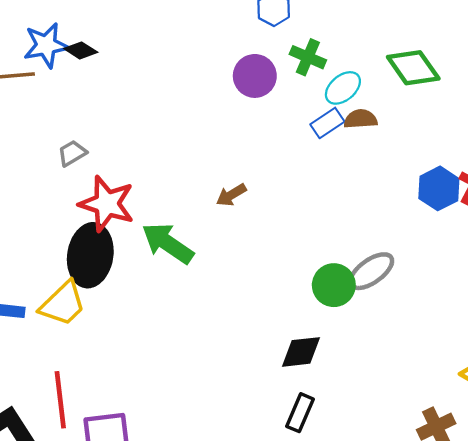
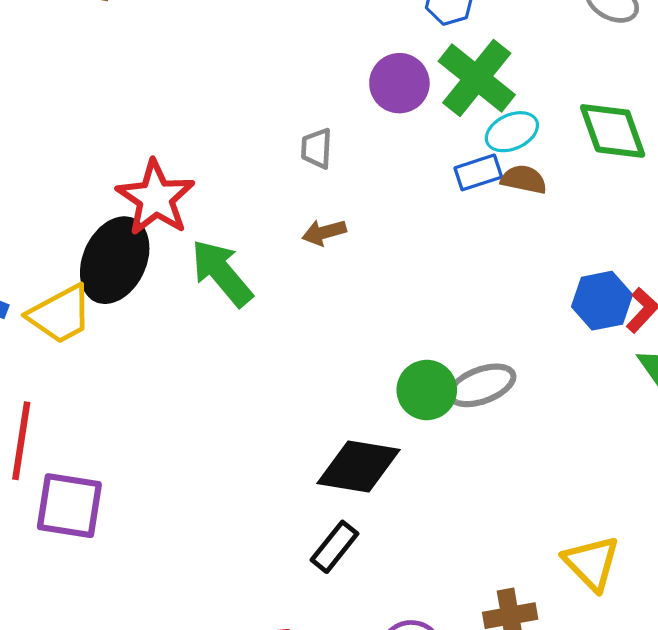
green cross: (308, 57) -> (477, 78), size x1.6
gray trapezoid: (72, 153) -> (317, 148), moved, turned -72
black diamond: (301, 352) -> (358, 467), size x1.4

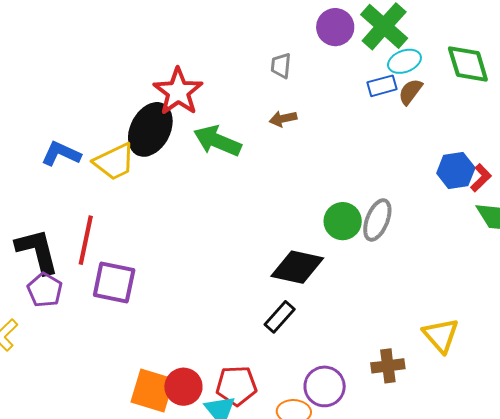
brown semicircle: (524, 179) -> (410, 92), turned -68
green arrow: (222, 273) -> (217, 141), turned -30
gray ellipse: (482, 385) -> (377, 220), turned -51

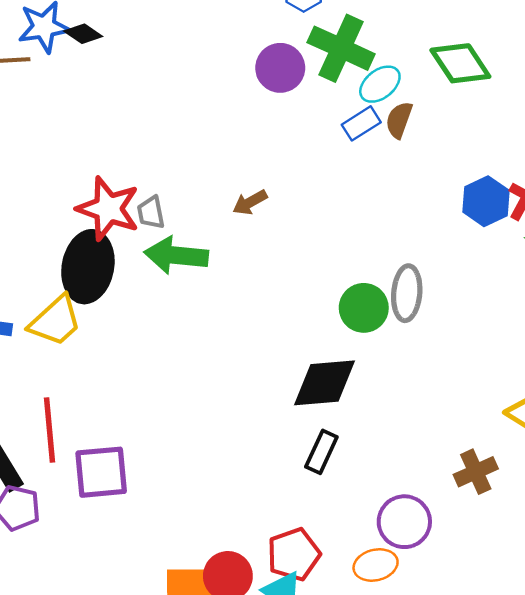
gray trapezoid: (281, 66) -> (151, 212), moved

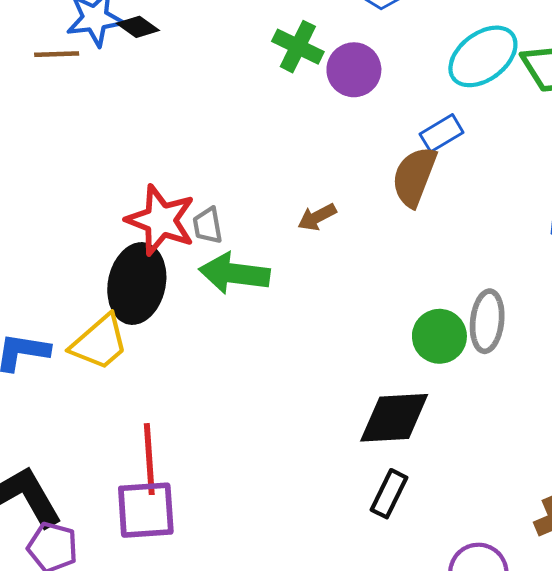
green cross: (341, 48) -> (298, 47), moved, size x0.7
cyan ellipse: (380, 84) -> (483, 56), moved, size x1.5
brown semicircle: (399, 120) -> (414, 177), moved, size x1.5
red line: (50, 430) -> (149, 459), moved

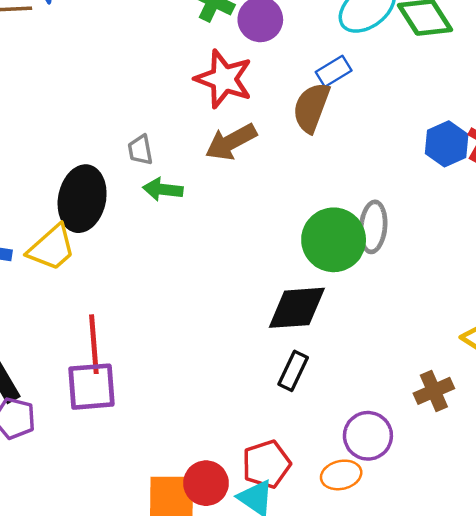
brown arrow: (317, 217) -> (231, 142), size x1.6
red star: (161, 220) -> (224, 79), moved
green arrow: (234, 273) -> (163, 189), size x0.7
green circle: (439, 336) -> (334, 240), size x1.4

